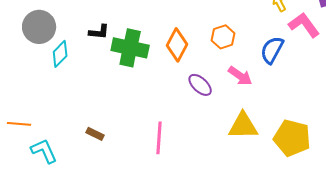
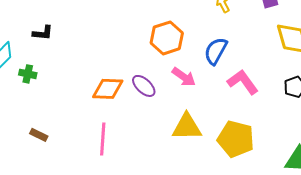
pink L-shape: (304, 25) -> (243, 82), moved
orange hexagon: (223, 37) -> (167, 38), size x1.4
orange diamond: (177, 45) -> (108, 89), moved, turned 64
green cross: (130, 48) -> (28, 74), moved, size x0.5

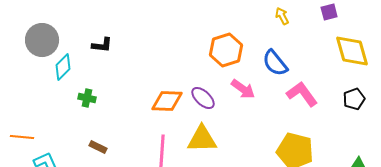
blue semicircle: (216, 51) -> (275, 63), turned -68
green cross: (28, 74) -> (87, 98), moved
yellow triangle: (187, 127) -> (202, 139), moved

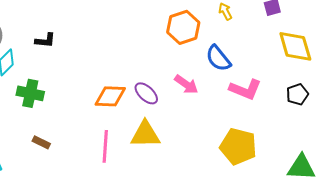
orange hexagon: (226, 50) -> (183, 27), moved
pink L-shape: (302, 94) -> (245, 89), turned 148
green cross: (87, 98) -> (30, 93), size x1.5

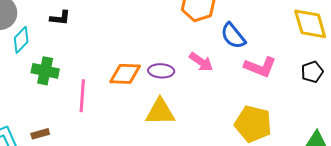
purple ellipse: (146, 93) -> (161, 71), turned -40
brown rectangle: (41, 142) -> (40, 134), moved, turned -42
pink line: (105, 146) -> (82, 96), moved

